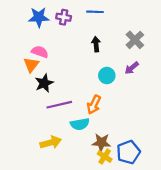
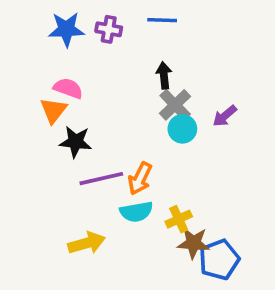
gray cross: (135, 40) -> (175, 105), moved
black star: (44, 83) -> (76, 142), turned 30
orange arrow: (94, 105) -> (140, 179), moved
brown star: (101, 142) -> (193, 243), moved
yellow cross: (105, 156) -> (179, 219), moved, turned 32

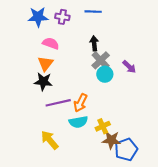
pink semicircle: (68, 88) -> (51, 43), moved
orange triangle: (53, 110) -> (45, 64), moved
purple arrow: (225, 116) -> (129, 67), turned -96
yellow arrow: (87, 243) -> (50, 140), turned -114

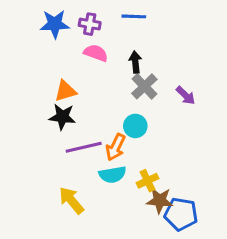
pink semicircle: (51, 43) -> (96, 53), moved
orange triangle: (45, 64) -> (65, 91), turned 35
cyan circle: (105, 74) -> (135, 126), moved
blue pentagon: (126, 150) -> (181, 214), turned 30

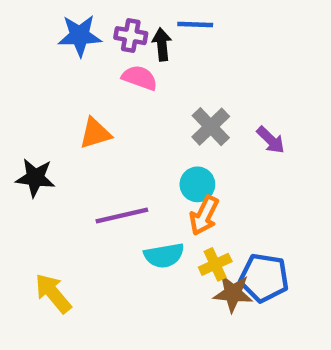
black arrow: (135, 62) -> (162, 44), moved
black star: (62, 117) -> (35, 178), moved
orange arrow: (116, 147) -> (204, 215), moved
yellow arrow: (71, 200) -> (53, 293), moved
blue pentagon: (181, 214) -> (264, 278), moved

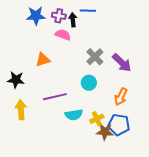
purple arrow: (271, 140) -> (122, 63), size x1.5
orange arrow: (204, 215) -> (121, 97), moved
yellow arrow: (53, 293) -> (21, 110), moved, turned 36

